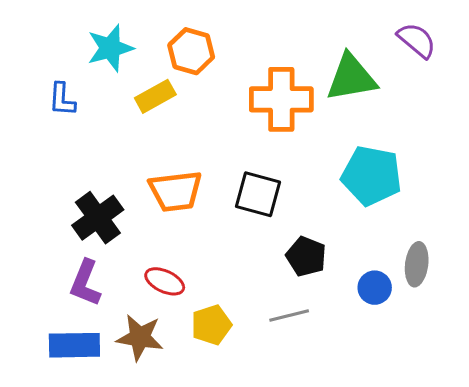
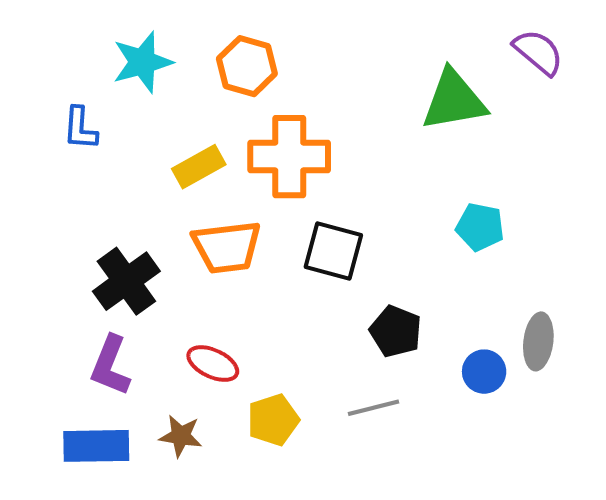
yellow rectangle: (155, 96) -> (199, 167), moved
orange cross: (281, 99) -> (289, 157), moved
cyan pentagon: (372, 176) -> (480, 227), size x0.6
brown star: (140, 337) -> (181, 436), size x0.7

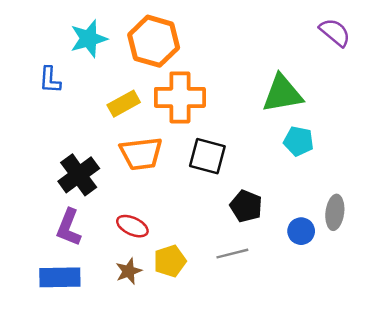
orange hexagon: (247, 66) -> (154, 41), size x1.4
green triangle: (454, 100) -> (282, 94), moved
brown star: (181, 436) -> (129, 271), moved, turned -30

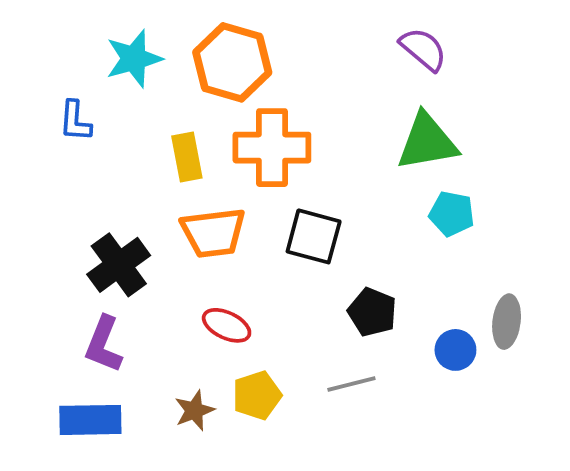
purple semicircle: (335, 32) -> (423, 49), moved
yellow rectangle: (124, 104) -> (187, 157), turned -72
red ellipse: (132, 226) -> (227, 325), moved

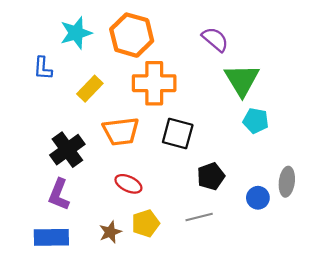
purple semicircle: (423, 49) -> (215, 39), moved
green triangle: (427, 142) -> (242, 80), turned -51
yellow rectangle: (187, 157) -> (90, 89), moved, turned 55
black pentagon: (372, 312) -> (211, 176), turned 30

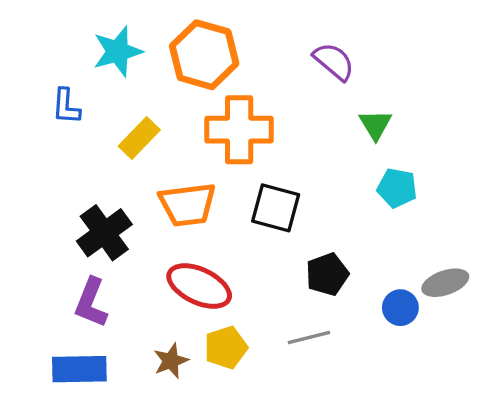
green triangle: (242, 80) -> (375, 125), size x0.6
gray ellipse: (287, 182) -> (445, 283), turned 64
red ellipse: (128, 184) -> (199, 286), size x1.5

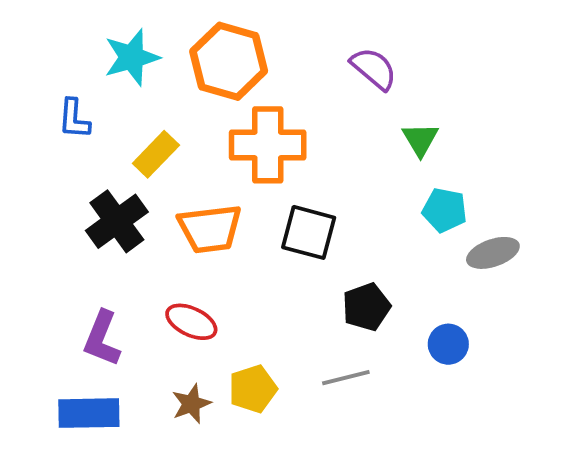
black cross: (104, 233) -> (117, 221), moved
gray ellipse: (445, 283) -> (493, 253), moved
red ellipse: (199, 286) -> (191, 322), moved, size x0.7

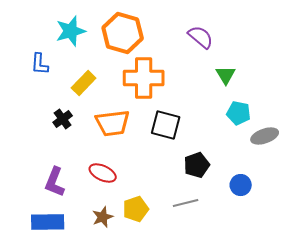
black cross: (117, 221) -> (63, 119), size x0.6

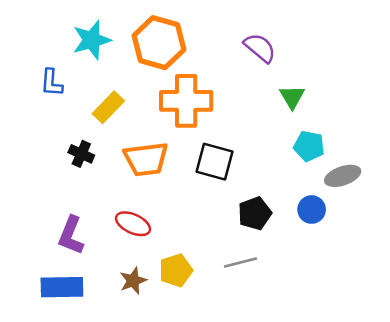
black cross: (63, 119) -> (81, 154), turned -30
blue circle: (241, 185) -> (312, 210), moved

